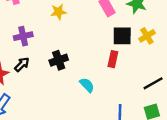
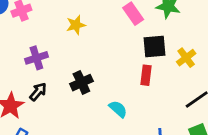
yellow cross: (147, 36) -> (186, 58), moved

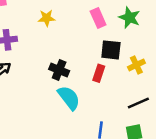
black cross: (81, 83) -> (59, 70), moved, turned 36
cyan semicircle: (118, 109) -> (69, 98), size x1.5

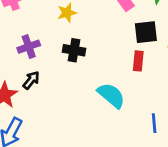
black cross: (59, 70) -> (74, 50), moved

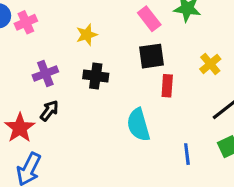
black square: (146, 32) -> (152, 56), moved
cyan semicircle: (111, 95) -> (138, 125), turned -144

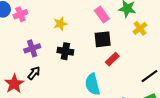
yellow cross: (210, 64) -> (140, 28), moved
red rectangle: (167, 86) -> (112, 59), turned 40

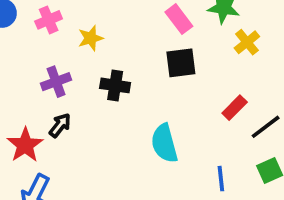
pink cross: (20, 14) -> (49, 20), moved
yellow star: (60, 24) -> (91, 38), moved
red rectangle: (112, 59) -> (235, 108), moved

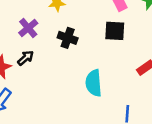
purple cross: (56, 82) -> (28, 28), turned -30

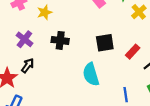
black square: (115, 31) -> (105, 43), moved

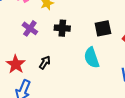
black arrow: (28, 66) -> (45, 62), moved

